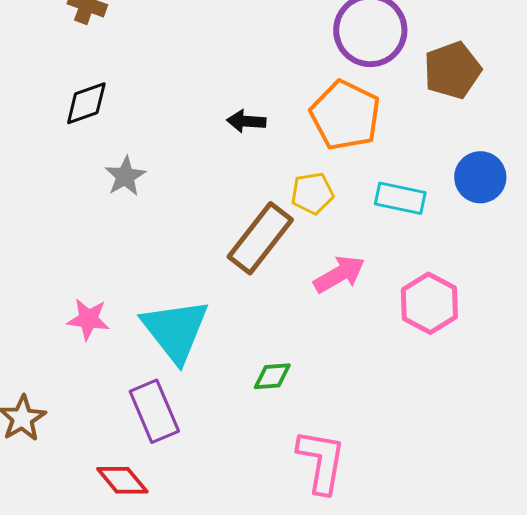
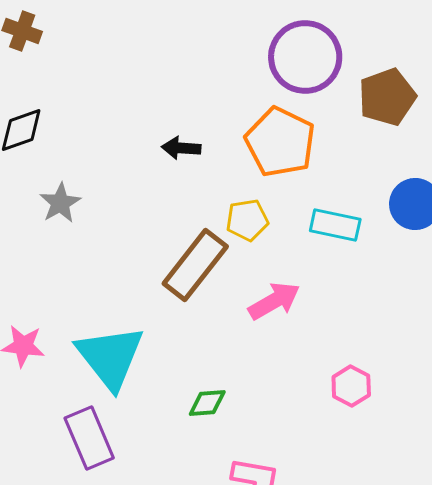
pink hexagon: (429, 303) -> (351, 386), moved, size x0.7

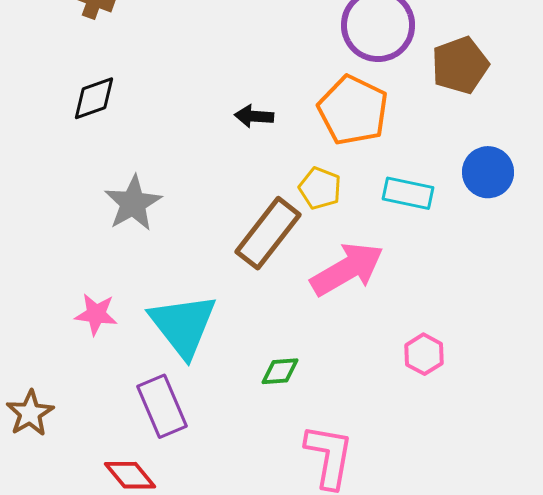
gray star: (60, 203) -> (133, 203), moved, size x1.4
yellow pentagon: (247, 220) -> (320, 188), turned 30
pink arrow: (274, 301) -> (347, 269), size x1.4

